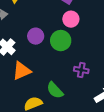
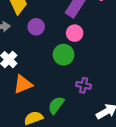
purple circle: (36, 36) -> (36, 27), moved
green semicircle: (55, 90) -> (56, 105), turned 78

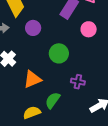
pink circle: (75, 33) -> (89, 29), moved
orange triangle: (23, 84) -> (32, 79), moved

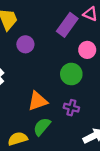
green circle: (59, 53) -> (71, 74), moved
orange triangle: (32, 79) -> (38, 101), moved

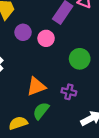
pink circle: (87, 50) -> (46, 38), moved
green circle: (71, 74) -> (80, 59), moved

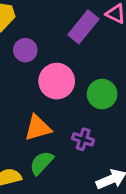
pink circle: (46, 38) -> (57, 81), moved, size x1.5

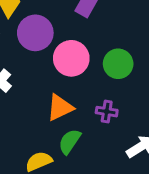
purple circle: (25, 50) -> (35, 33), size x1.5

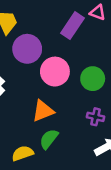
purple cross: (107, 112) -> (96, 117), moved

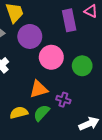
purple rectangle: (73, 26) -> (69, 20), turned -50
purple cross: (96, 117) -> (63, 100), moved
yellow semicircle: (23, 153) -> (19, 113), moved

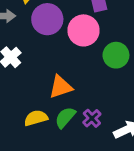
pink circle: (51, 57) -> (84, 30), moved
purple cross: (63, 100) -> (92, 118), moved, turned 32

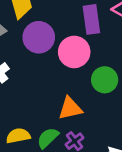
orange triangle: (61, 87) -> (70, 108), moved

